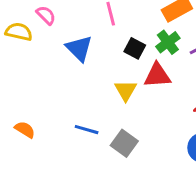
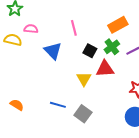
pink semicircle: (46, 15) -> (31, 29), turned -40

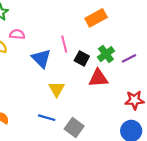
orange rectangle: (118, 25) -> (96, 18), moved
pink line: (74, 28) -> (64, 44), moved
yellow triangle: (84, 79) -> (57, 89), moved

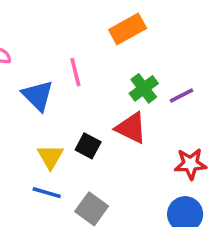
black square: (82, 58) -> (88, 146), moved
red triangle: (98, 78) -> (131, 128), turned 30
yellow triangle: (57, 89) -> (50, 157), moved

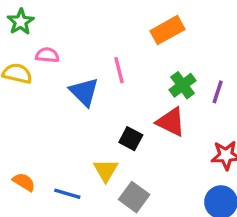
purple line: (182, 96) -> (218, 92), turned -45
yellow triangle: (50, 157) -> (106, 170), moved
blue line: (47, 193) -> (67, 194), moved

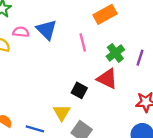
pink line: (119, 70) -> (83, 42), moved
blue triangle: (84, 92) -> (47, 30), moved

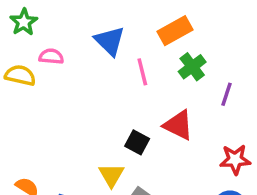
blue triangle: (47, 30) -> (110, 41), moved
green cross: (115, 53) -> (192, 67), moved

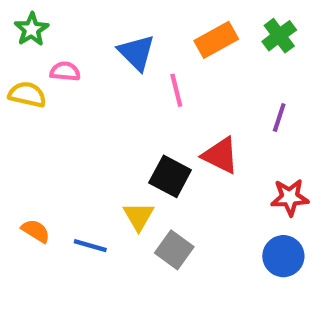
green cross: (192, 67) -> (279, 36), moved
black square: (137, 142) -> (170, 176), size x1.4

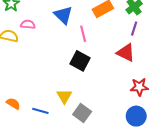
purple line: (279, 118) -> (134, 29), moved
red triangle: (220, 155) -> (126, 53), moved
black square: (170, 176) -> (80, 61), moved

